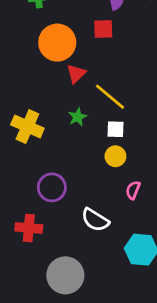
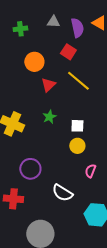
red square: (103, 29) -> (68, 52), turned 35
orange circle: (57, 43) -> (34, 62), size x0.7
yellow line: (110, 97) -> (78, 81), moved

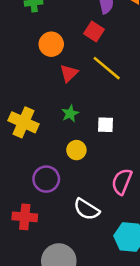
yellow circle: (77, 146) -> (76, 150), moved
pink semicircle: (90, 171) -> (122, 182), size x1.5

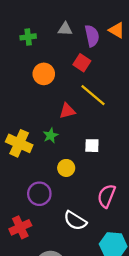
red triangle: (69, 73) -> (67, 111), moved, turned 30
green star: (70, 114) -> (51, 135), moved
red cross: (25, 217) -> (20, 227), turned -30

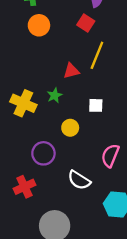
orange circle: (44, 74) -> (39, 25), moved
yellow line: (93, 95) -> (97, 55), turned 72

